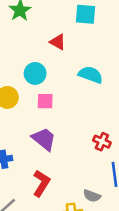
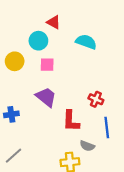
red triangle: (58, 42) -> (54, 22), moved
red L-shape: (41, 183) -> (71, 121), moved, turned 150

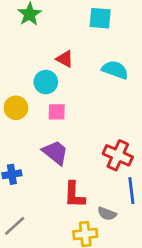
cyan semicircle: (86, 42) -> (115, 70), moved
red cross: (96, 99) -> (118, 155), size x1.5
red L-shape: (71, 121) -> (74, 195), moved

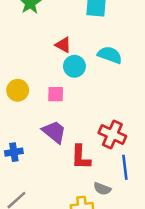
cyan circle: (46, 82) -> (74, 66), moved
red L-shape: (74, 195) -> (81, 157), moved

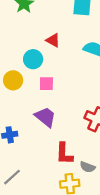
cyan circle: (74, 66) -> (33, 59), moved
red L-shape: (81, 157) -> (64, 154), moved

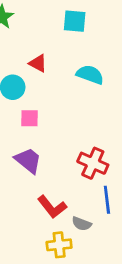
red L-shape: (64, 154) -> (52, 207), turned -40

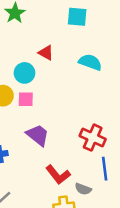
pink square: (30, 118) -> (26, 99), moved

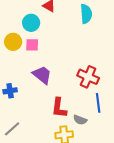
cyan semicircle: (90, 62) -> (86, 14), turned 66
red L-shape: (58, 175) -> (59, 108), turned 45

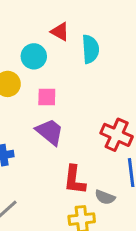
cyan semicircle: (86, 14) -> (90, 49), moved
pink square: (32, 45) -> (47, 97), moved

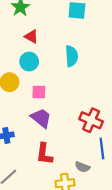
red triangle: (60, 32) -> (31, 37), moved
red L-shape: (74, 180) -> (44, 154), moved

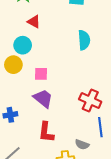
cyan semicircle: (72, 56) -> (84, 40), moved
cyan circle: (29, 62) -> (23, 45), moved

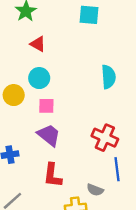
cyan semicircle: (84, 40) -> (108, 77), moved
cyan circle: (23, 45) -> (39, 78), moved

